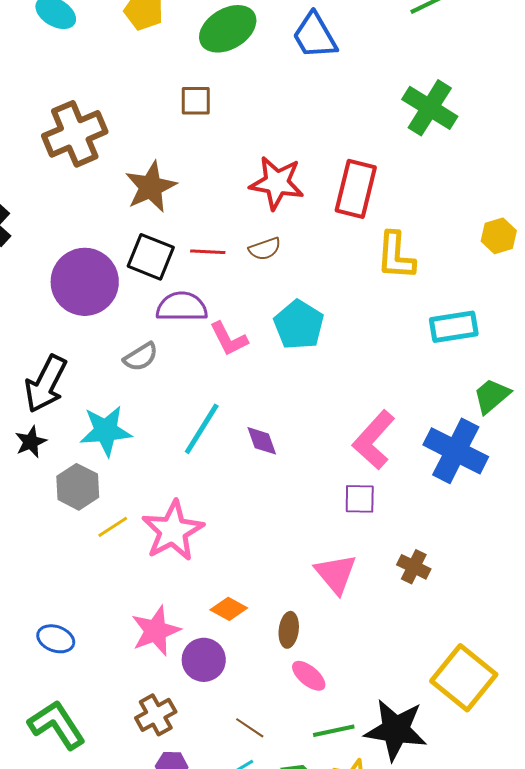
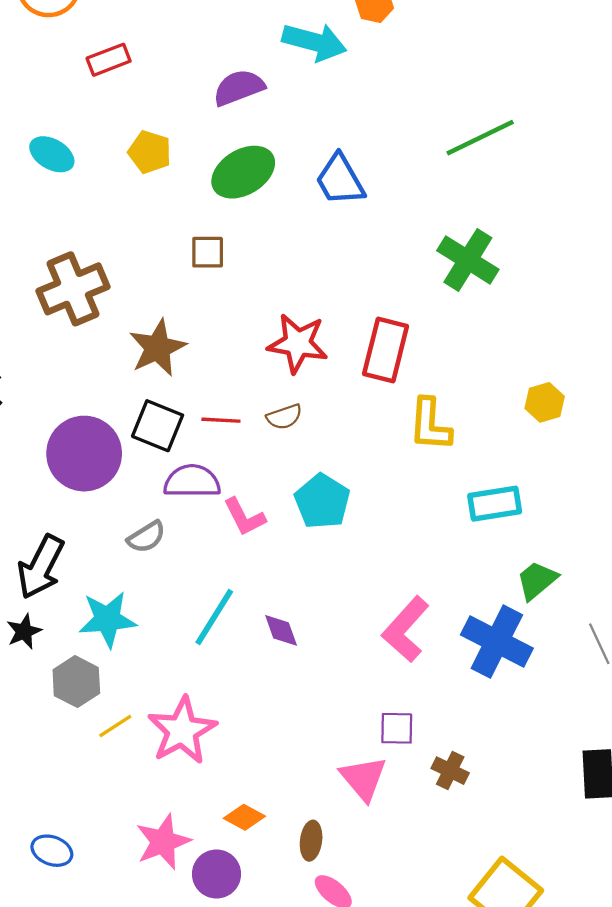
purple square: (360, 499) -> (397, 728), moved

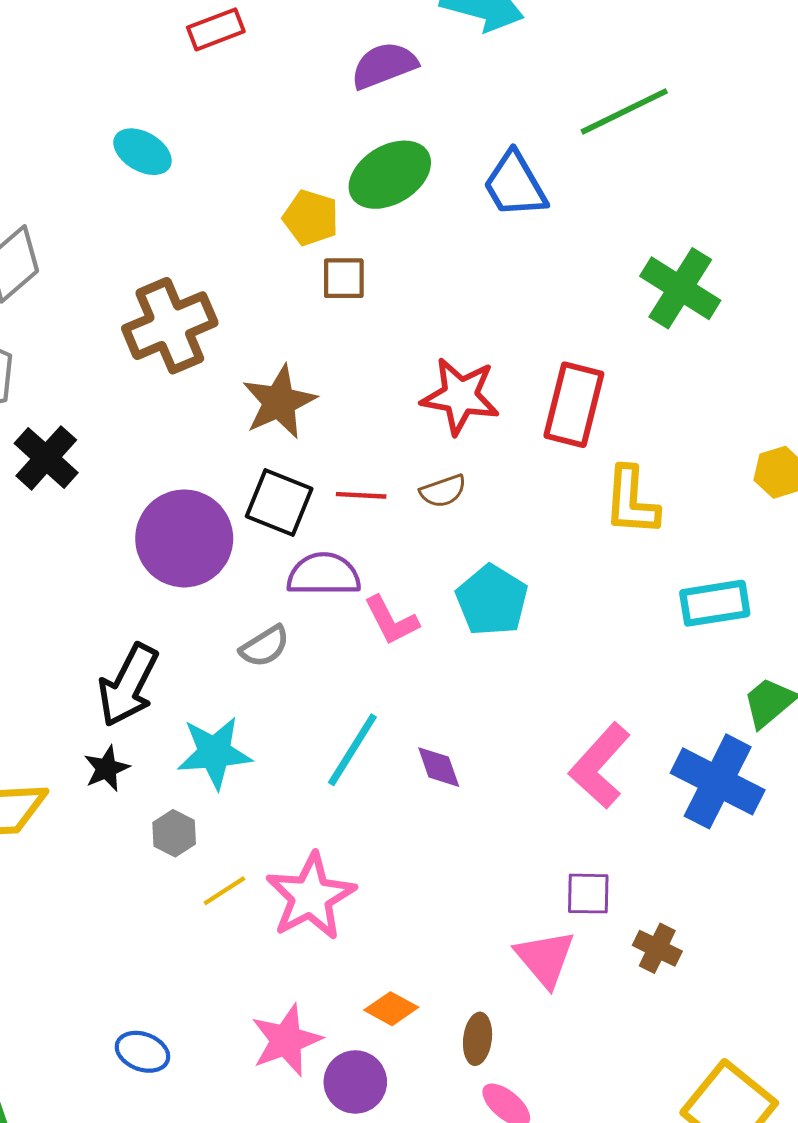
green line: (480, 138) -> (624, 111), moved
yellow pentagon: (150, 152) -> (311, 218), moved
gray hexagon: (76, 682) -> (174, 833), size x0.7

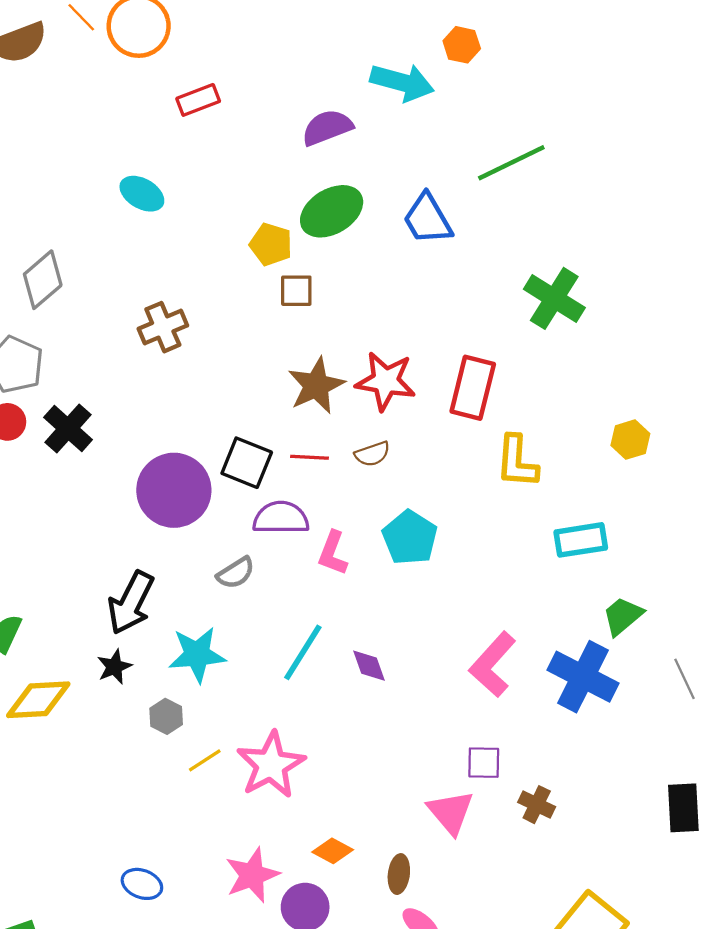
brown cross: (170, 326) -> (163, 327), size x0.7
brown star: (279, 402) -> (316, 386), moved
pink L-shape: (391, 620) -> (333, 553), turned 48

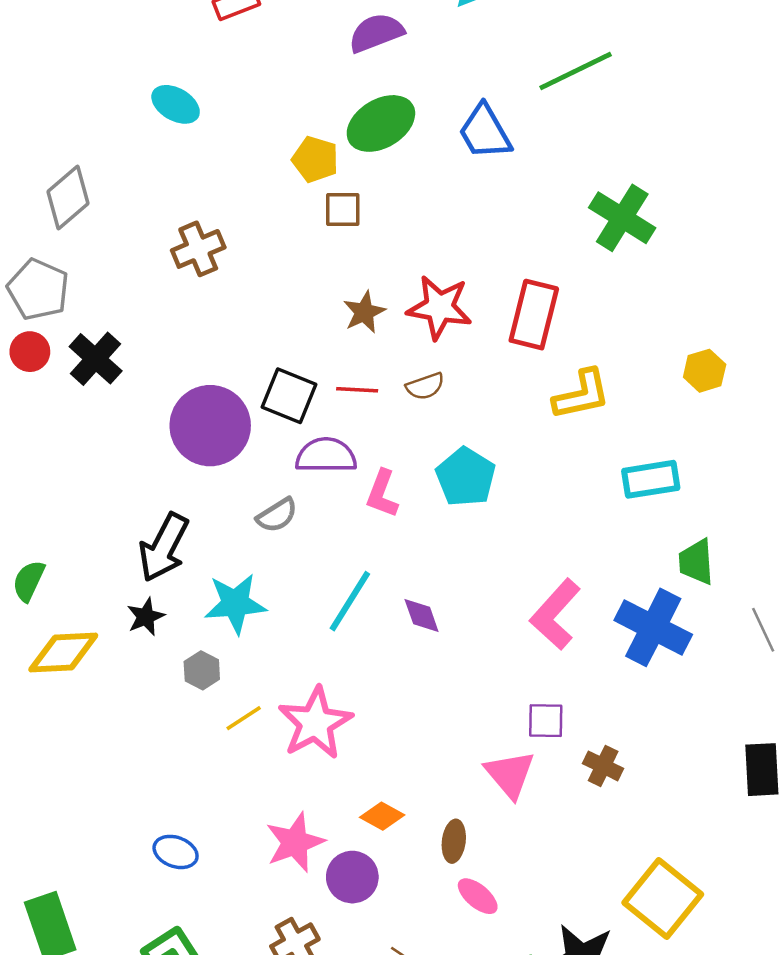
brown star: (316, 386) -> (364, 312), size x0.7
yellow L-shape: (517, 462) -> (582, 395), turned -106
green trapezoid: (623, 616) -> (696, 562), turned -54

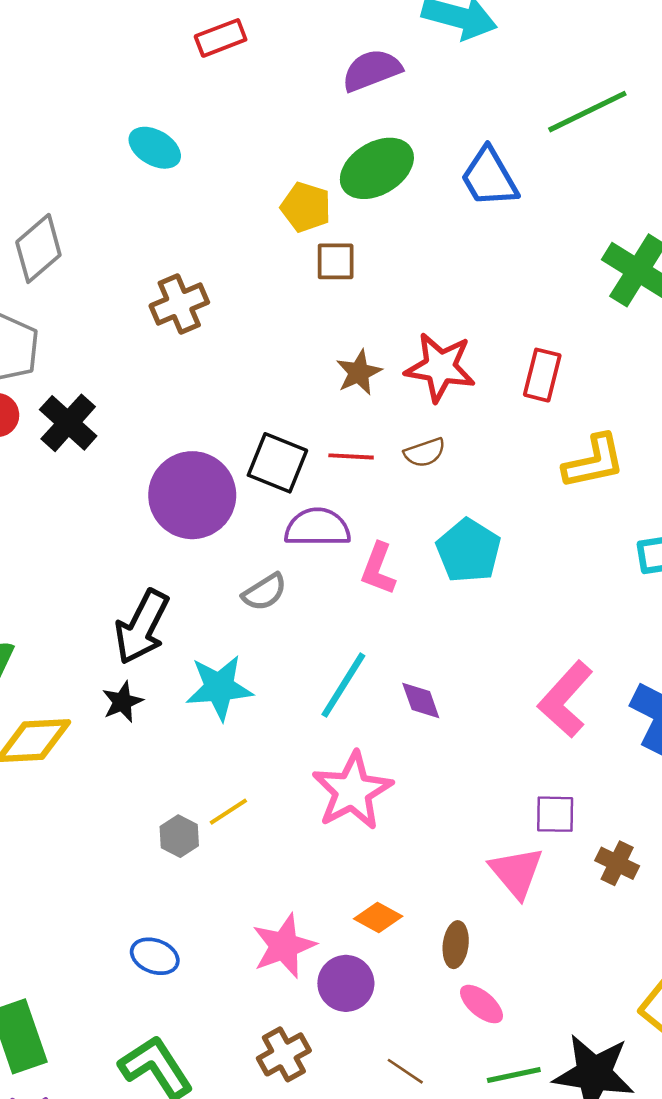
red rectangle: (534, 315) -> (542, 375), size x0.7
gray hexagon: (202, 670) -> (179, 836), moved
pink star: (315, 723) -> (352, 791), moved

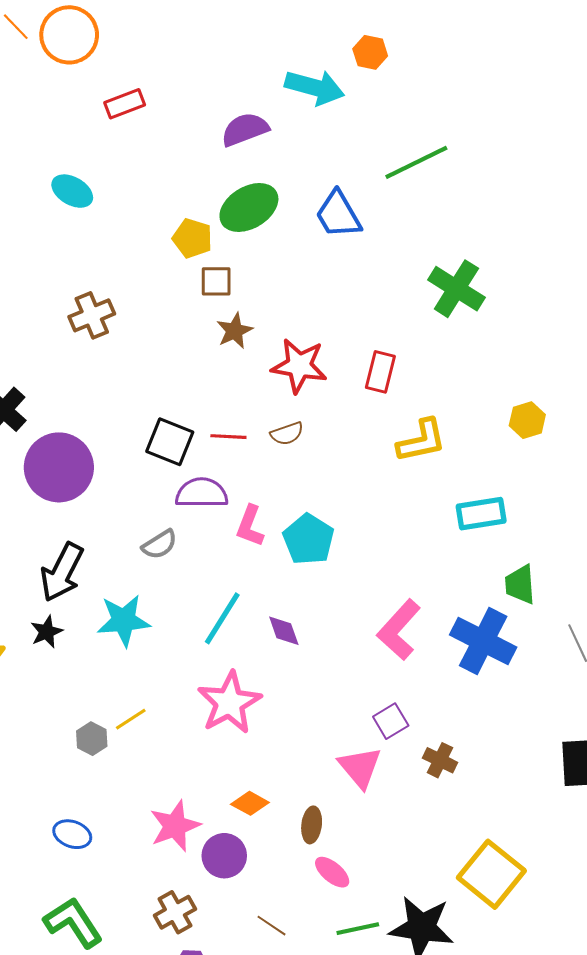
brown star: (359, 372) -> (235, 331), moved
purple circle: (192, 495) -> (59, 467), moved
cyan pentagon: (469, 551) -> (309, 539), moved
purple square: (555, 814) -> (391, 721), turned -32

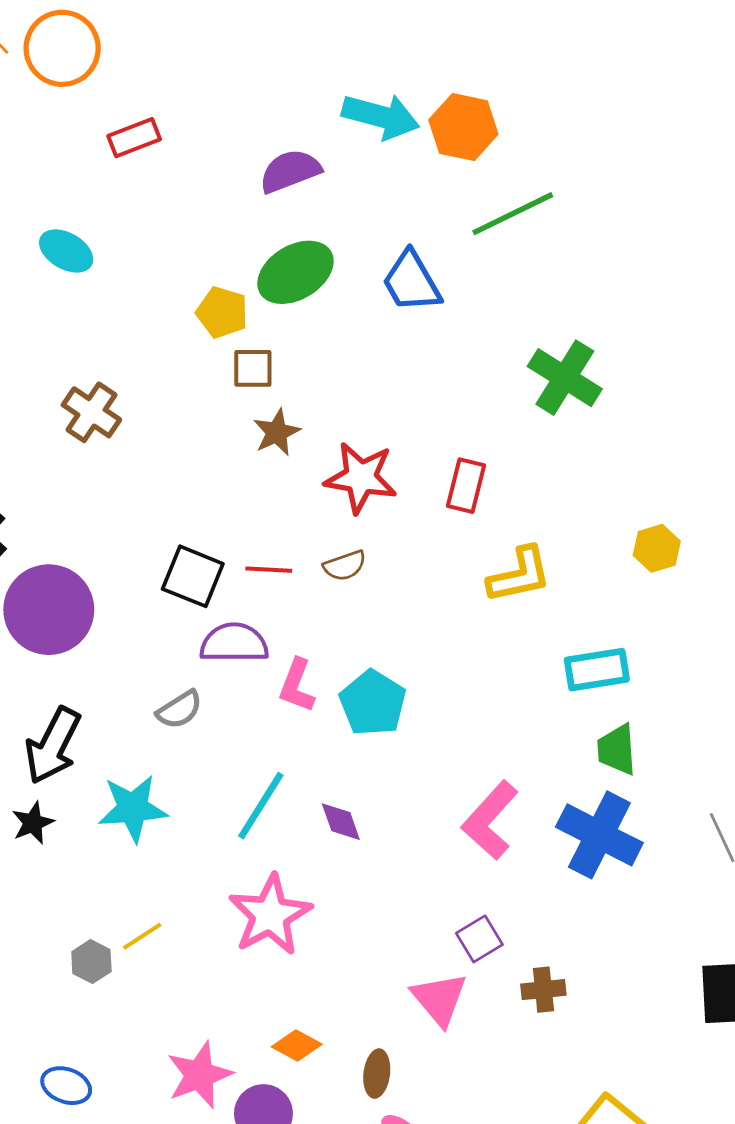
orange hexagon: (370, 52) -> (463, 127), moved, size x1.5
brown cross: (92, 315) -> (91, 412), turned -33
green trapezoid: (520, 585) -> (617, 750), moved
brown cross: (440, 760) -> (543, 990), turned -32

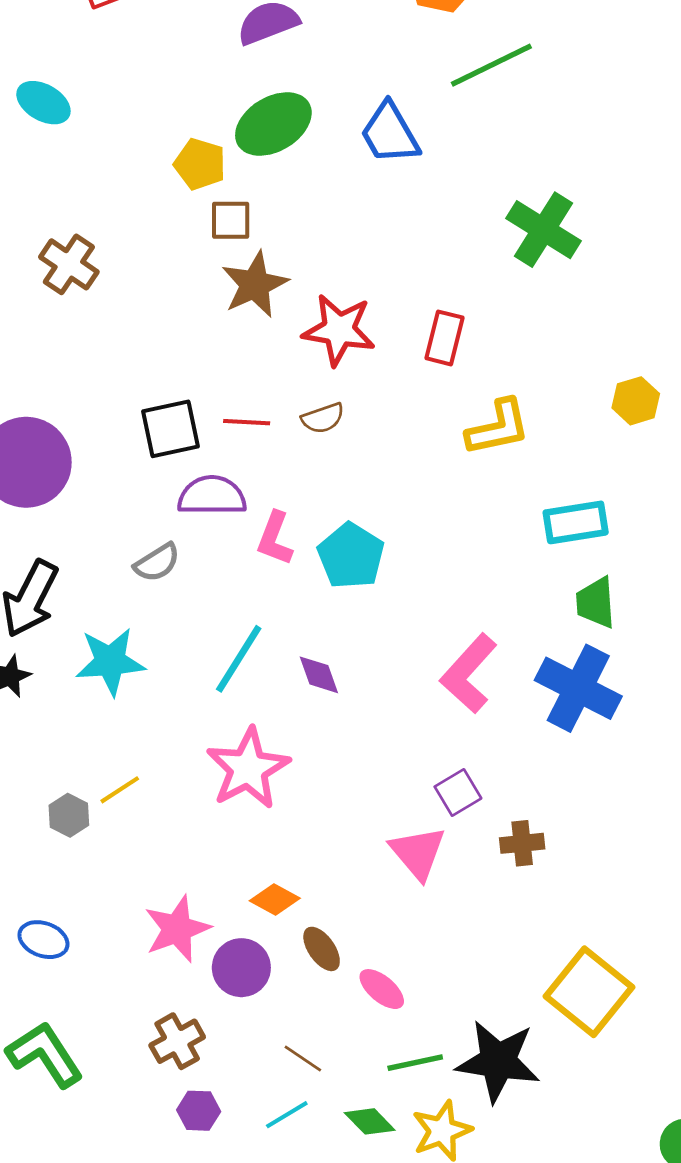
brown star: (277, 432) -> (255, 284), size x1.4
black square: (193, 576) -> (170, 429), turned -34
brown ellipse: (377, 1074) -> (322, 949), moved, turned -42

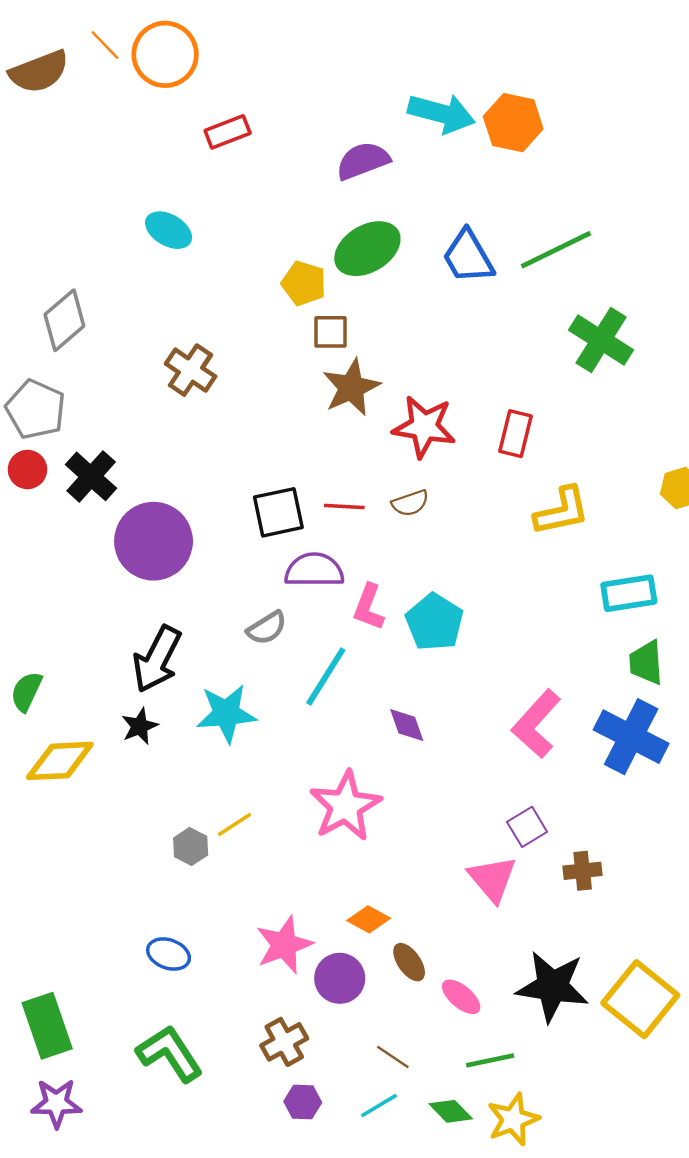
green line: (491, 65) -> (556, 250), moved
cyan line: (239, 659) -> (326, 676), moved
black star: (498, 1061) -> (552, 986), moved

